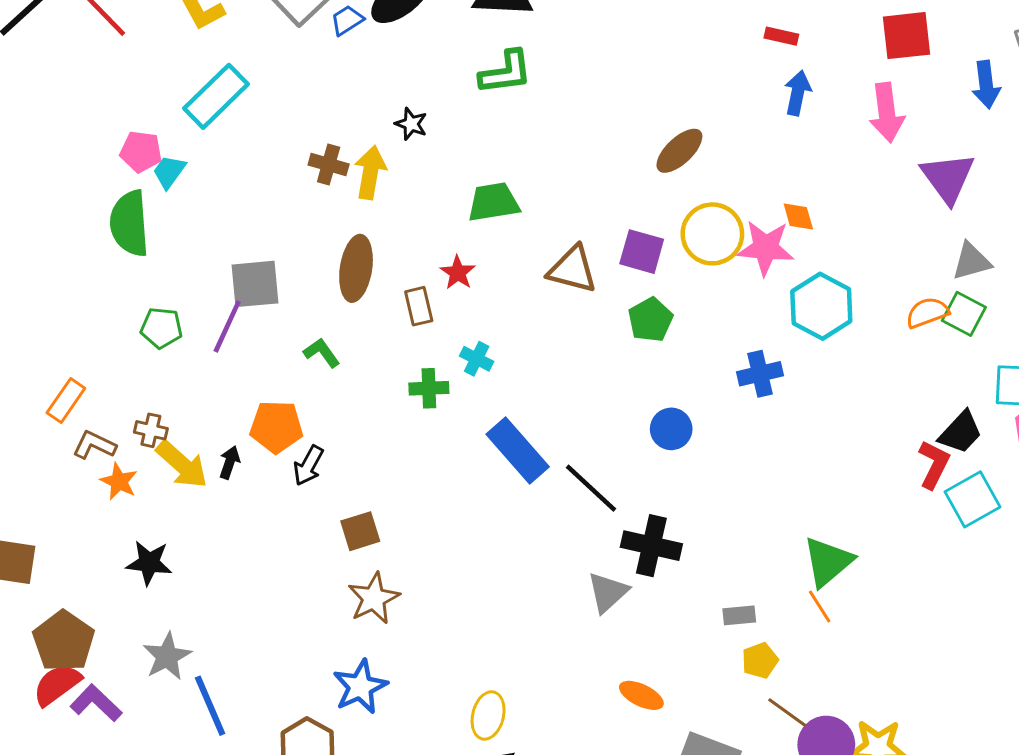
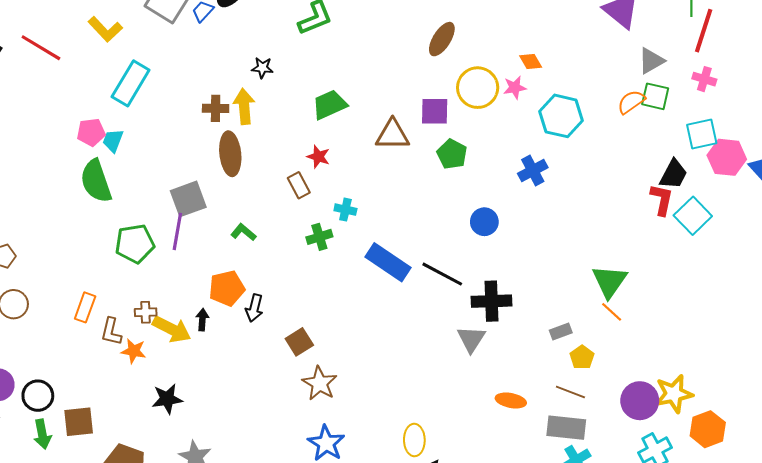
pink star: (766, 248) -> (515, 87), size x0.6
brown ellipse: (356, 268) -> (230, 154), moved
green pentagon: (161, 328) -> (135, 244), size x1.4
brown L-shape: (94, 445) -> (111, 332), turned -88
brown line: (787, 713) -> (570, 392), moved

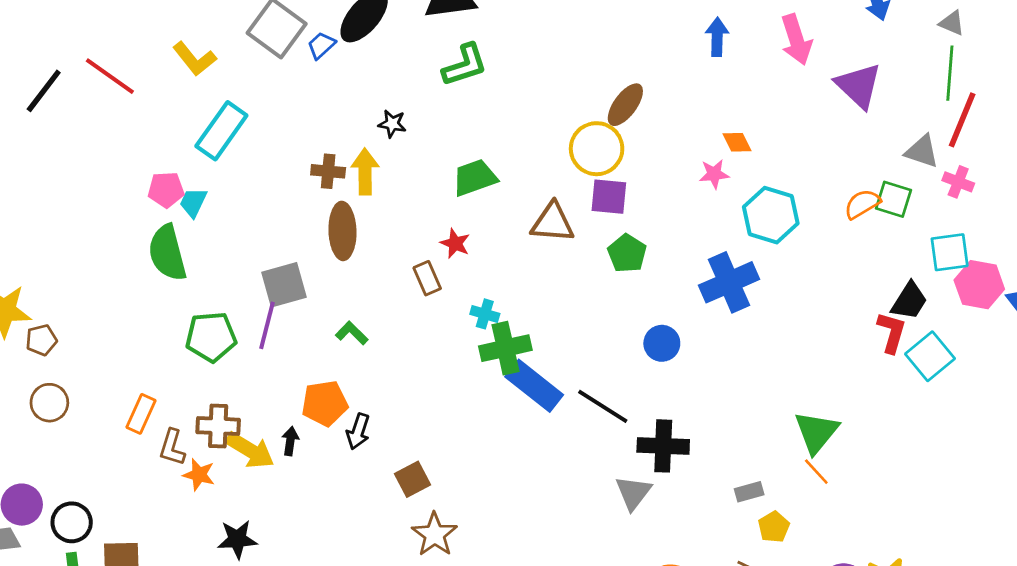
gray triangle: (651, 61) -> (922, 151), moved, turned 44
yellow circle: (478, 88) -> (597, 149), moved
blue cross: (533, 171) -> (729, 282), size x1.5
green cross: (319, 237) -> (505, 348), moved, size x1.5
brown cross: (146, 312) -> (218, 426), size x1.5

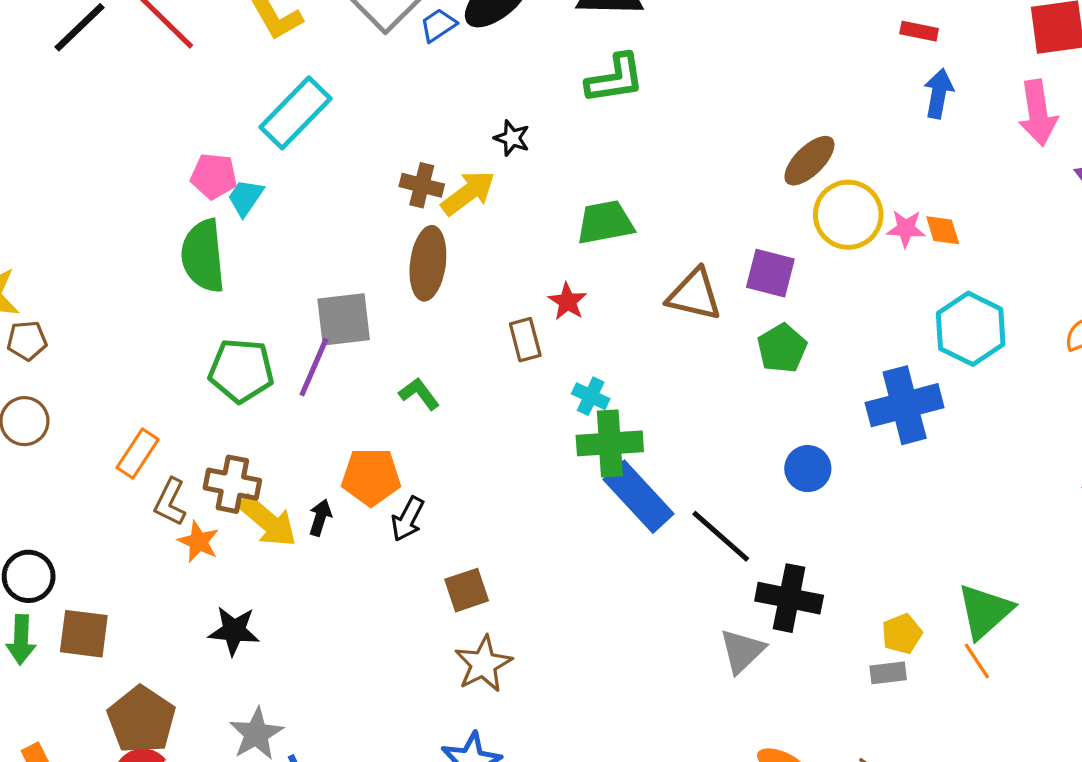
yellow circle: (597, 149) -> (848, 215), moved
yellow arrow: (365, 172) -> (468, 193), turned 45
pink star: (714, 174) -> (906, 229), moved
yellow pentagon: (774, 527) -> (902, 634), moved

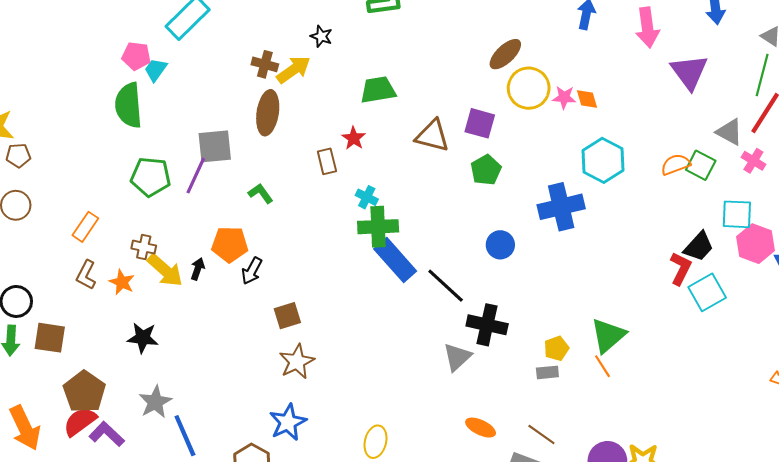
brown cross: (232, 484) -> (144, 247), size x0.7
brown L-shape: (170, 502) -> (86, 275), moved

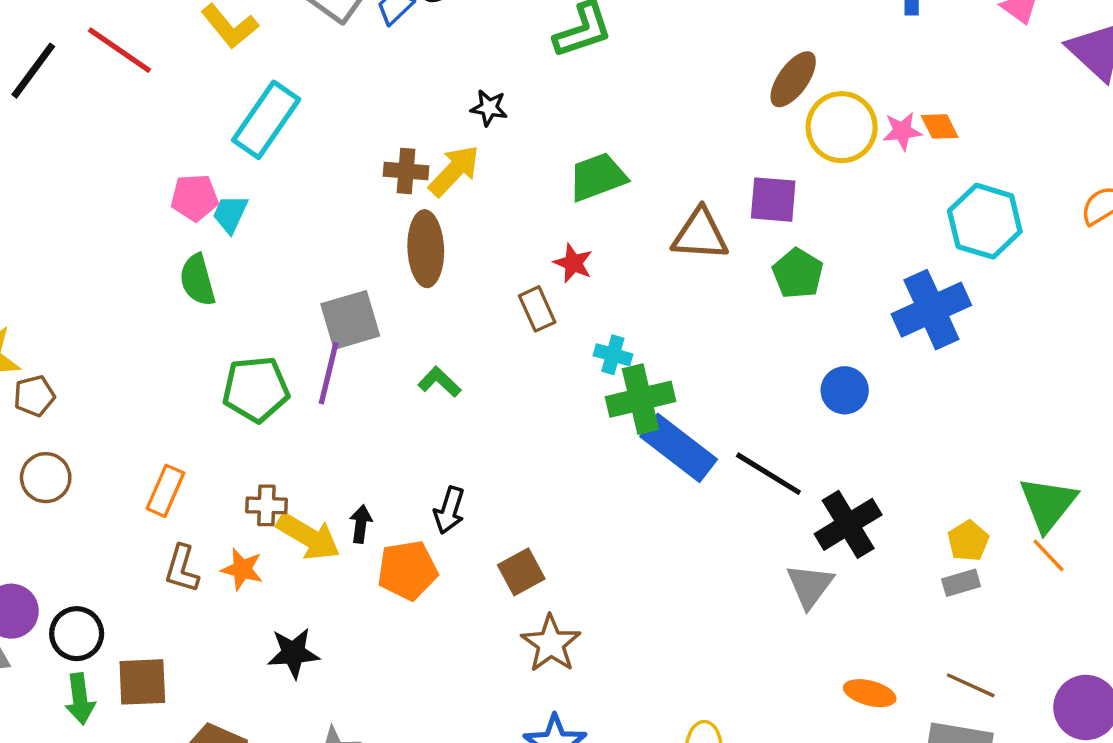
green semicircle: (129, 105) -> (197, 280), size x0.7
orange pentagon: (230, 244) -> (407, 570), moved
black cross: (487, 325) -> (848, 524), turned -33

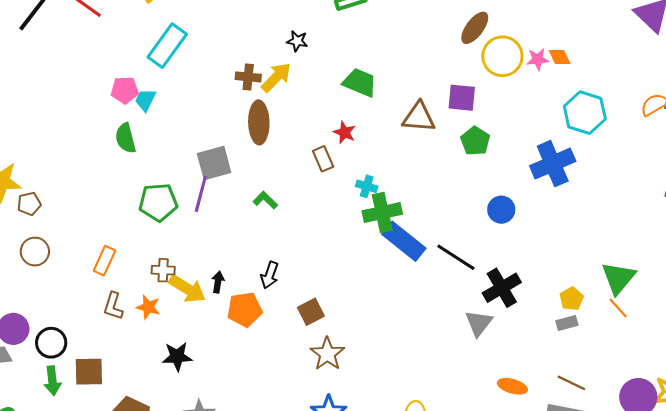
green trapezoid: (598, 177) -> (360, 83), turned 42

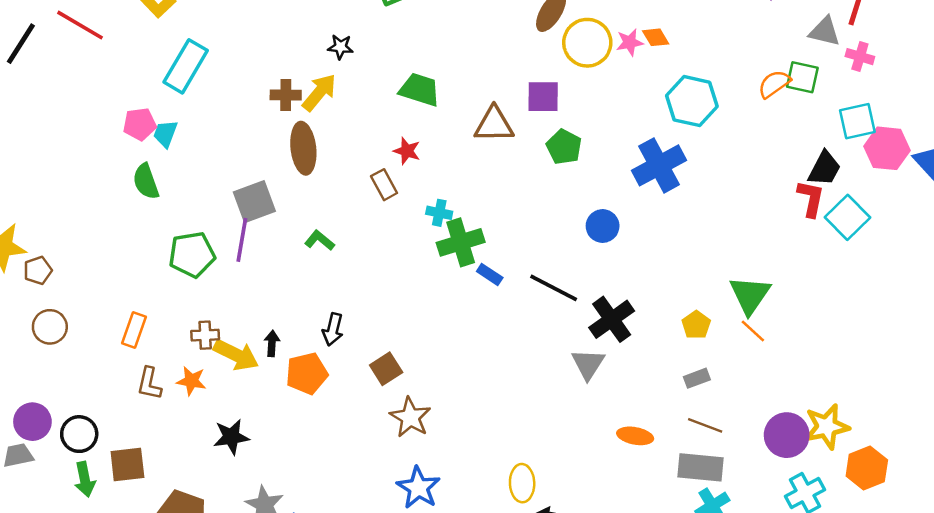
blue rectangle: (404, 241) -> (490, 274), size x0.5
gray rectangle: (567, 323) -> (697, 378), moved

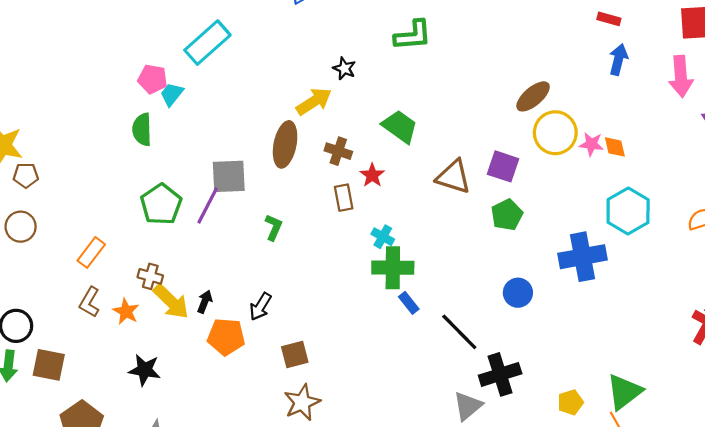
brown cross: (286, 95) -> (338, 151), moved
green L-shape: (320, 240) -> (274, 227), turned 56
green pentagon: (192, 255) -> (161, 204), turned 30

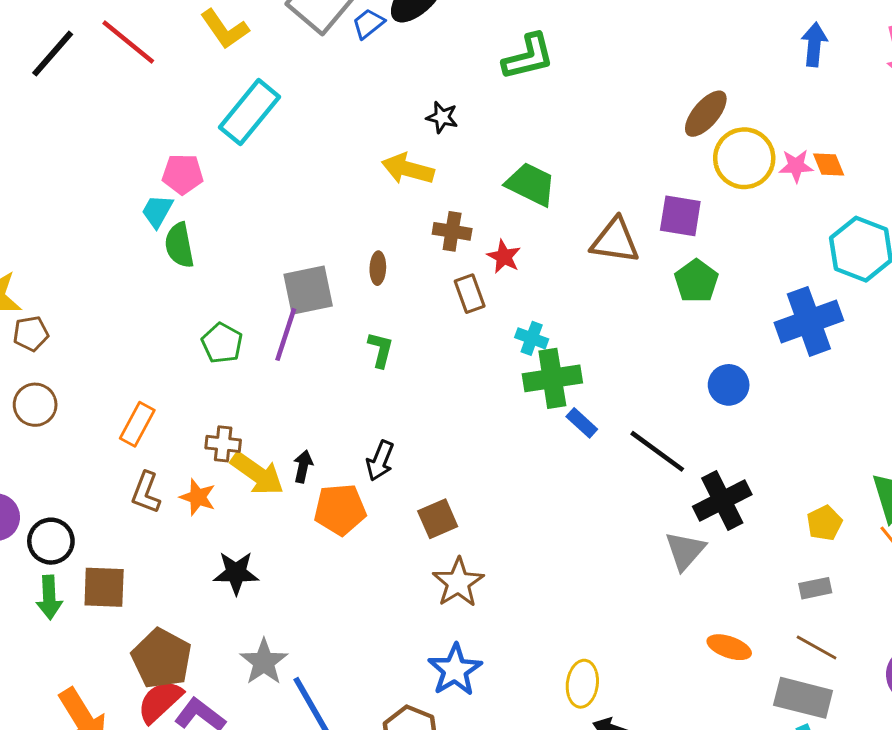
cyan trapezoid: (172, 94) -> (157, 211), moved
yellow arrow: (314, 101) -> (408, 169), turned -123
brown ellipse: (285, 144) -> (378, 268), moved, size x0.5
green pentagon: (161, 204) -> (222, 343), size x0.7

